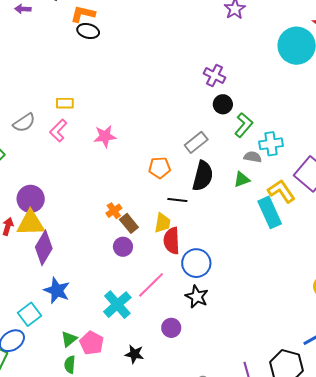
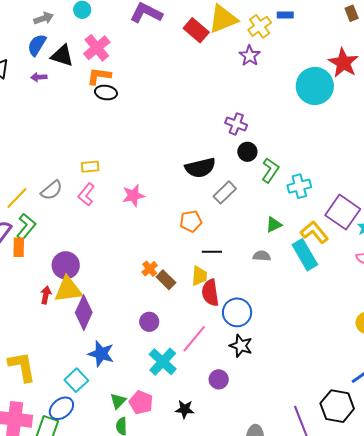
gray semicircle: (253, 157) -> (262, 256), moved
black semicircle: (203, 176) -> (200, 168), moved, turned 68
purple circle: (123, 247) -> (149, 322), moved

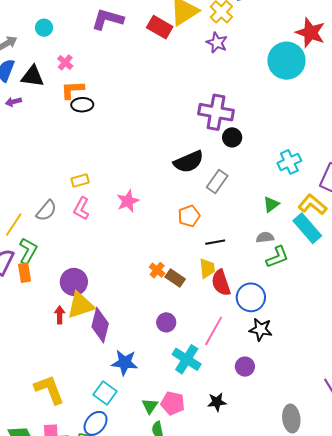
pink cross: (97, 48) -> (65, 62), size x0.6
purple cross: (236, 124) -> (216, 112), size x1.6
green L-shape: (270, 170) -> (277, 257), moved, turned 45

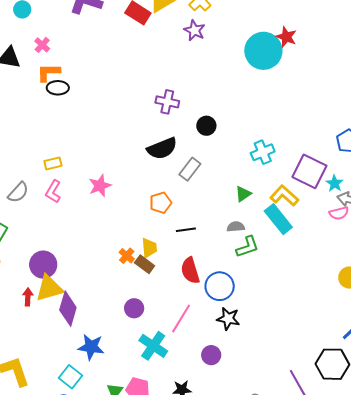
red star: (310, 33) -> (286, 37), moved, size x0.7
purple cross: (216, 112) -> (167, 102), moved, size x0.7
yellow trapezoid: (207, 268) -> (149, 248), moved

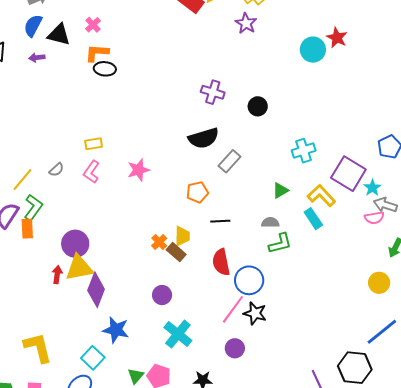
cyan circle: (263, 51) -> (313, 50), size x0.7
black circle: (206, 126) -> (258, 106), moved
gray semicircle: (18, 192) -> (56, 170), size x0.7
cyan rectangle: (278, 219) -> (313, 219), size x0.7
pink line: (181, 318) -> (233, 309), moved

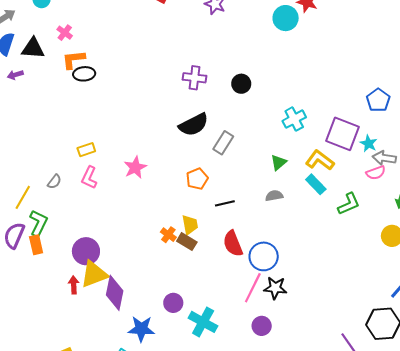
green L-shape: (280, 243) -> (349, 204), moved
purple circle: (162, 295) -> (173, 303), moved

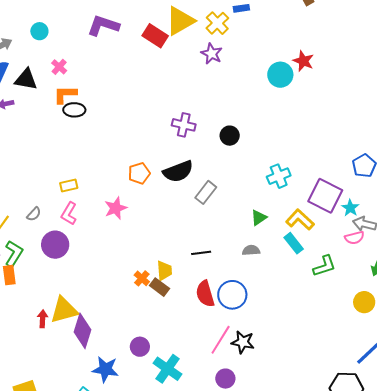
orange pentagon: (197, 179) -> (139, 173), moved
purple circle: (86, 251) -> (55, 245), moved
blue circle: (264, 256) -> (232, 295), moved

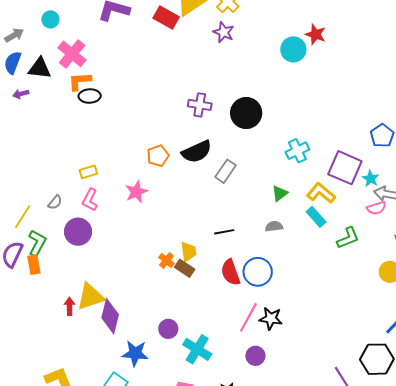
pink cross: (59, 67) -> (72, 54), size x1.8
black circle: (230, 136) -> (246, 113), size x1.6

